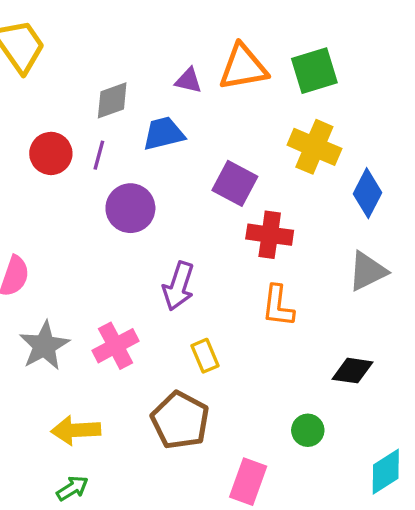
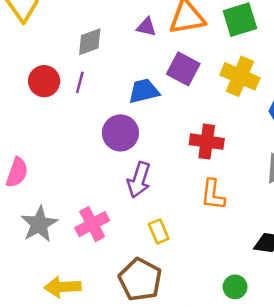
blue trapezoid: (164, 134) -> (144, 91), moved
purple square: (235, 183) -> (183, 69), moved
purple circle: (130, 208) -> (120, 133), moved

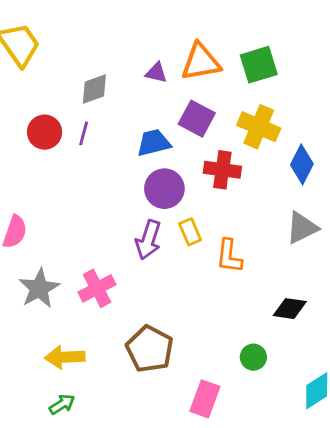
purple circle: (120, 133) -> (164, 189), moved
red cross: (207, 142) -> (222, 170), moved
yellow rectangle: (159, 231) -> (190, 232), moved

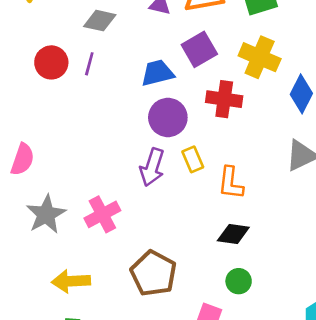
gray diamond: (94, 89) -> (100, 21), turned 32
purple square: (197, 119) -> (199, 49), turned 32
black diamond: (290, 309) -> (233, 234), moved
green circle: (253, 357) -> (239, 281), moved

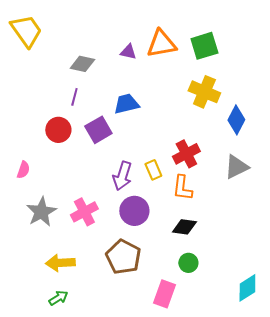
purple square: (199, 49) -> (98, 130), moved
red circle: (51, 62) -> (58, 130), moved
red cross: (224, 99) -> (186, 154), moved, turned -36
purple circle: (168, 117) -> (134, 211), moved
pink semicircle: (23, 159) -> (23, 170), size x0.7

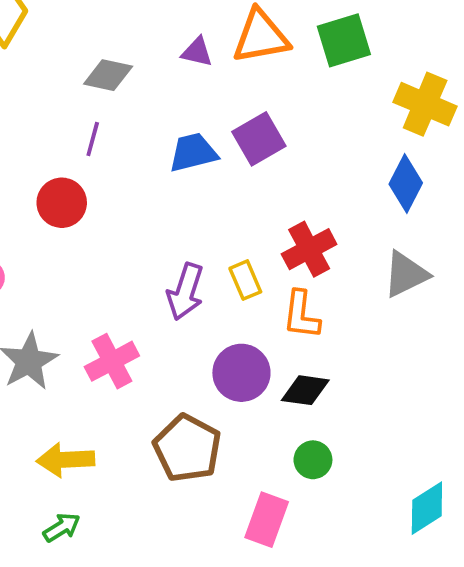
yellow cross: (204, 92) -> (425, 104), moved
purple square: (98, 130) -> (259, 139), moved
purple circle: (134, 211) -> (241, 373), moved

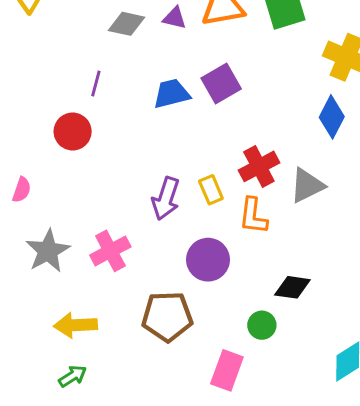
gray diamond: (108, 75) -> (126, 24), moved
gray triangle: (406, 274) -> (307, 185), moved
black diamond: (305, 390) -> (292, 287), moved
brown pentagon: (187, 448) -> (167, 316), turned -30

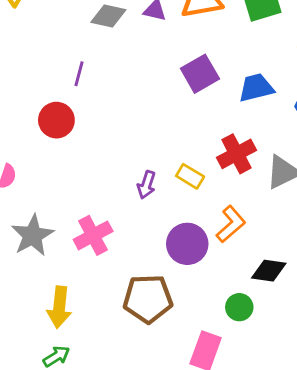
blue trapezoid: (172, 94) -> (256, 88), moved
yellow rectangle: (211, 190) -> (190, 176), turned -36
purple arrow: (166, 199) -> (146, 185), size x0.7
orange L-shape: (253, 216) -> (231, 224), moved, turned -138
yellow arrow: (76, 325) -> (59, 307), turned -81

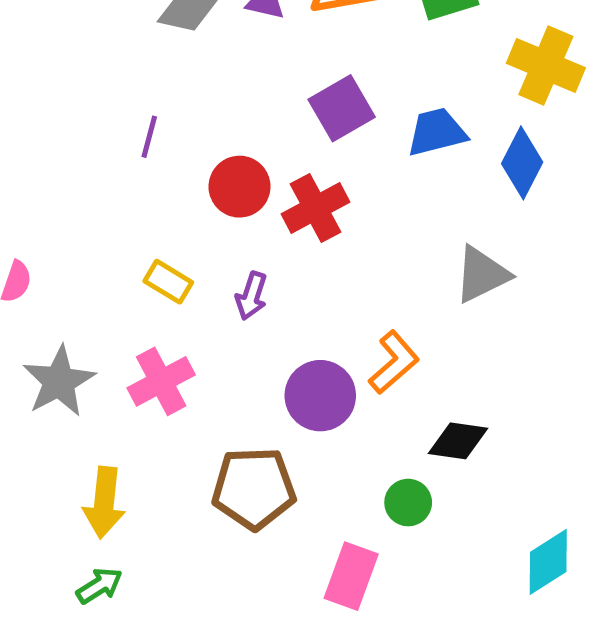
purple line: (79, 74) -> (149, 137), moved
red circle: (56, 120) -> (240, 187), moved
red cross: (236, 154) -> (316, 208), moved
yellow rectangle: (190, 176) -> (168, 282), moved

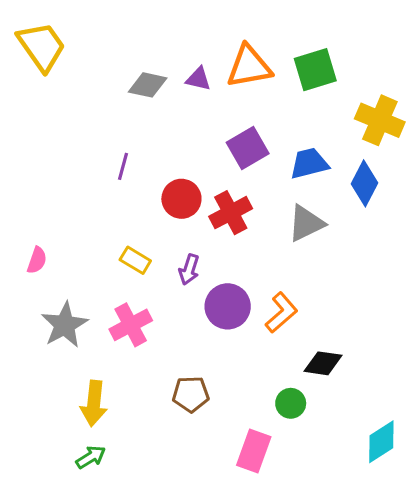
gray triangle: (482, 275) -> (306, 223), moved
purple circle: (320, 396) -> (228, 306), moved
brown pentagon: (254, 488) -> (191, 394), size x0.7

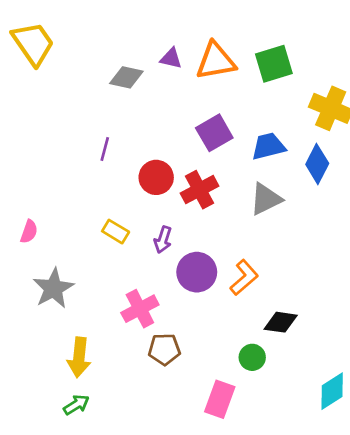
purple triangle: (198, 79) -> (171, 58), moved
pink cross: (131, 325) -> (140, 309), moved

